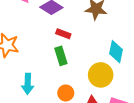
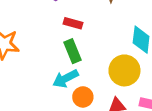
cyan arrow: (28, 84) -> (65, 79), moved, turned 66

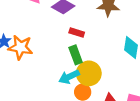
yellow circle: (124, 70) -> (89, 73), moved

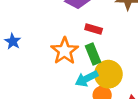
orange star: (21, 47) -> (65, 51), moved, turned 30

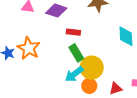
orange star: (65, 51) -> (29, 48), moved

